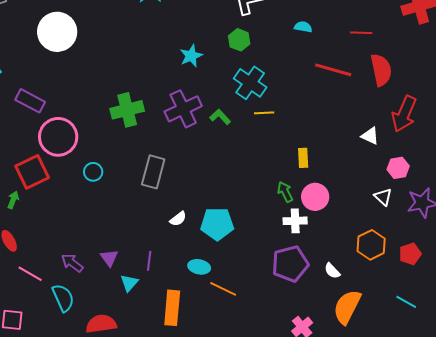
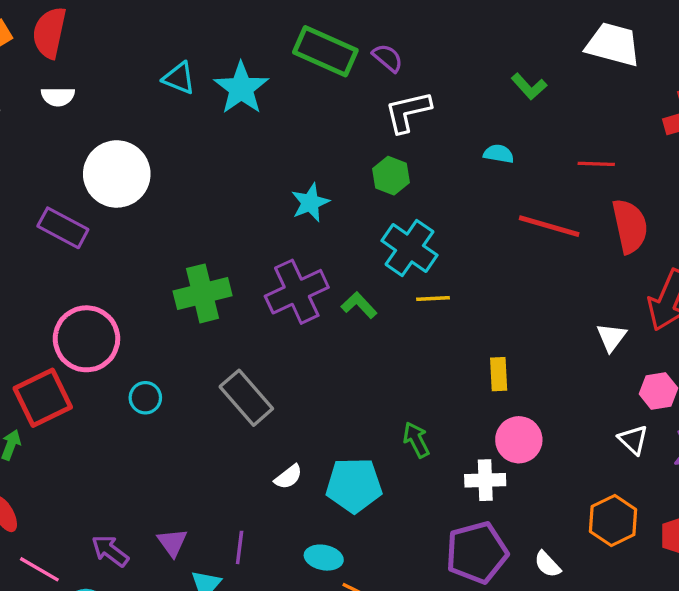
white circle: (57, 32) -> (117, 174), moved
purple rectangle: (30, 101) -> (63, 228), moved
white triangle: (370, 136) -> (611, 337), turned 42
gray rectangle: (153, 172) -> (246, 398), turned -56
green arrow: (285, 192) -> (416, 440), moved

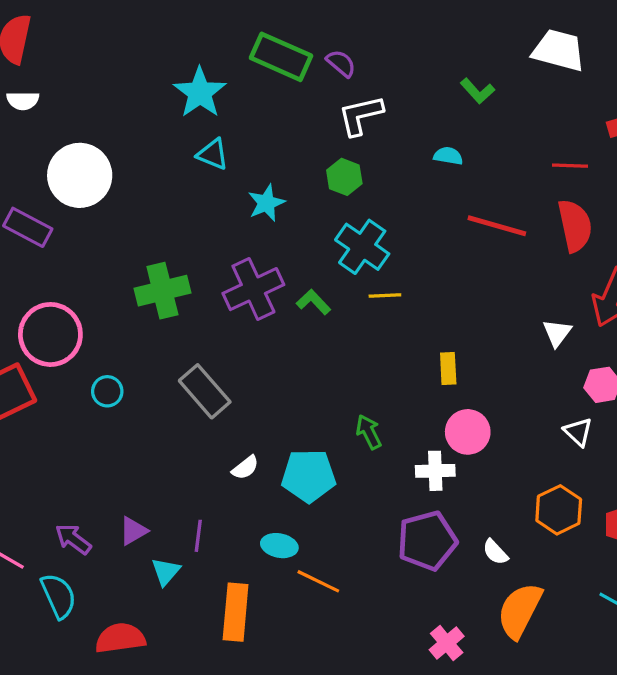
cyan triangle: (179, 78) -> (213, 154), moved
red line: (596, 164) -> (570, 166), moved
purple triangle: (172, 542) -> (133, 531), turned 36

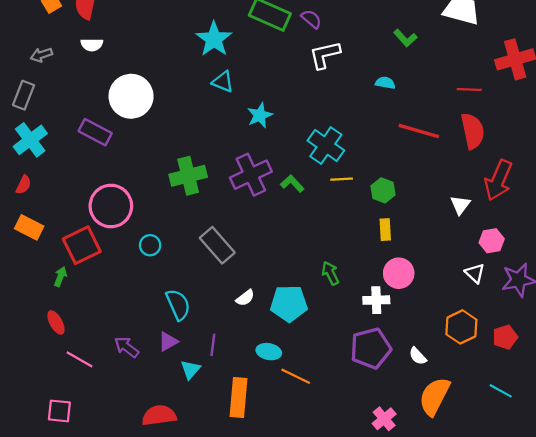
green hexagon: (344, 177) -> (383, 190), moved
cyan semicircle: (59, 596) -> (178, 305), moved

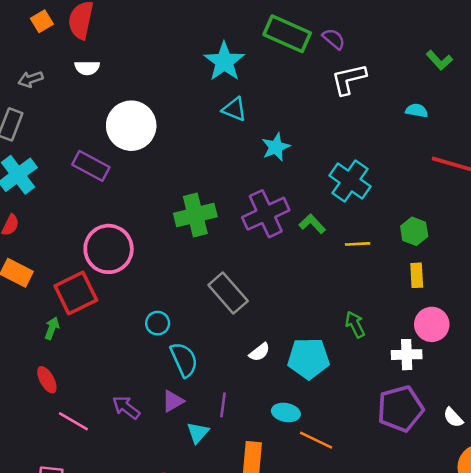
yellow line: (342, 179) -> (358, 244), moved
cyan circle: (150, 245) -> (158, 323), moved

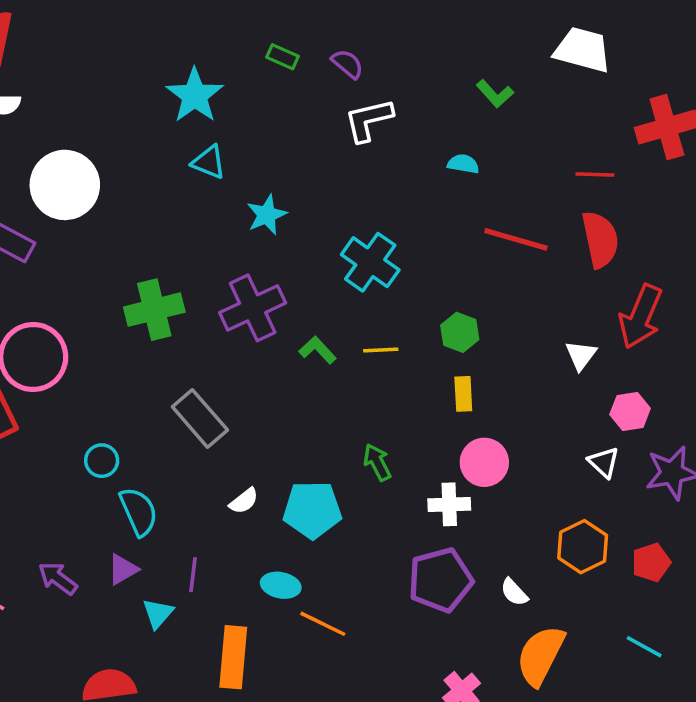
green rectangle: (287, 34) -> (282, 57), size x0.5
green L-shape: (312, 224) -> (318, 350), moved

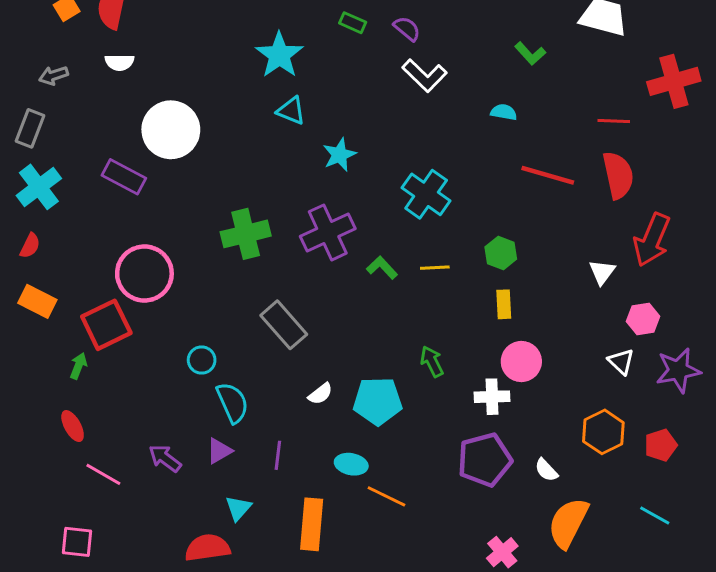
white L-shape: (368, 120) -> (425, 76), turned -123
cyan triangle: (158, 613) -> (238, 508), moved

